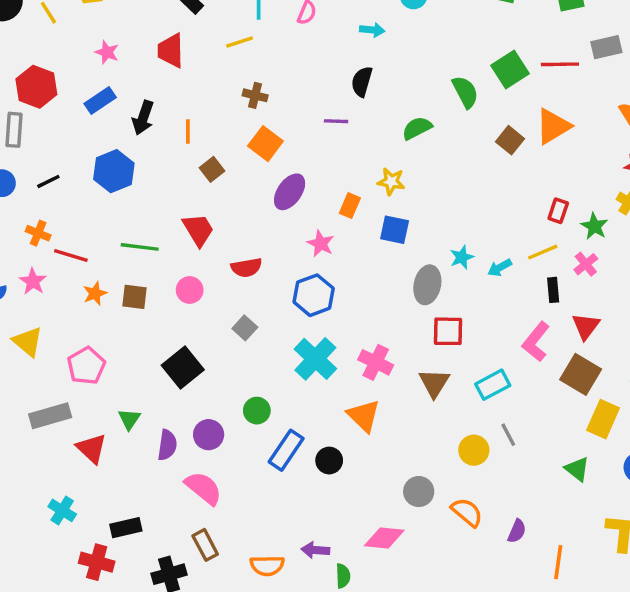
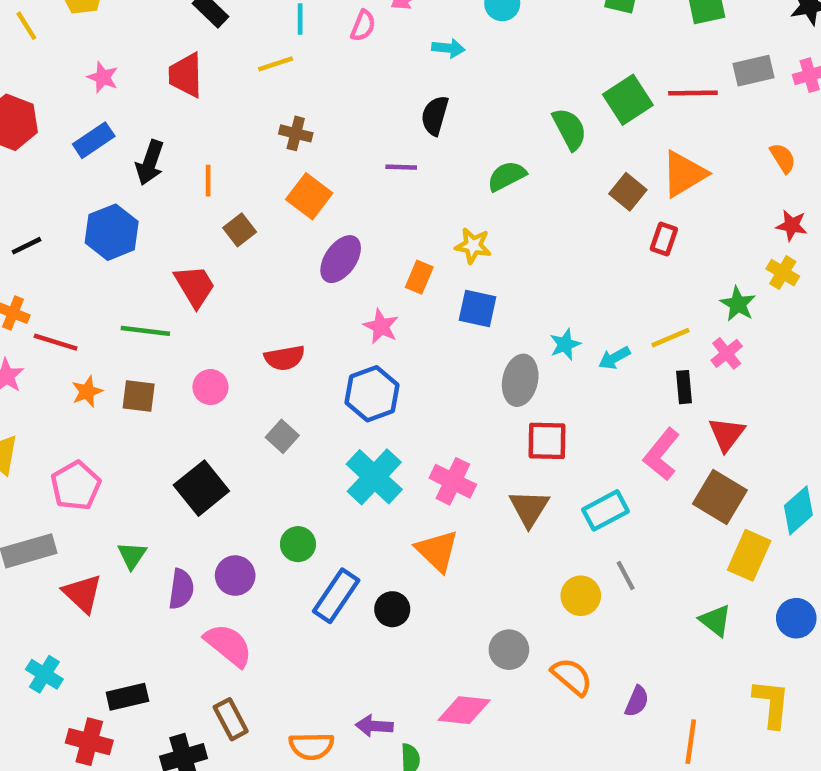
red rectangle: (558, 211) -> (664, 239), moved
red trapezoid: (198, 230) -> (195, 286), moved

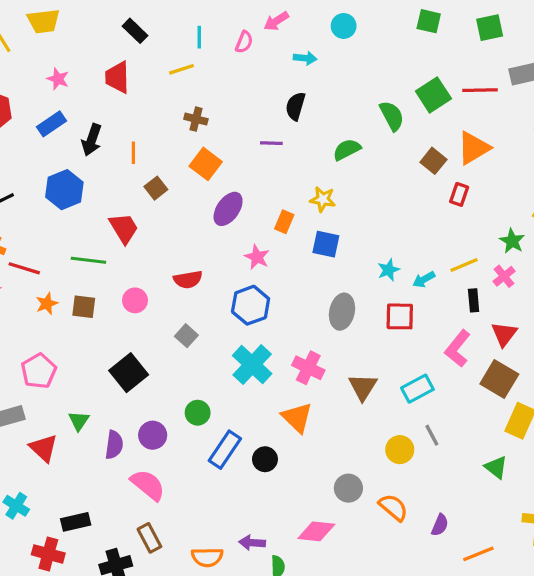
gray ellipse: (520, 380) -> (342, 312), moved
red square: (547, 441) -> (400, 316), moved
orange line: (691, 742) -> (478, 554), turned 60

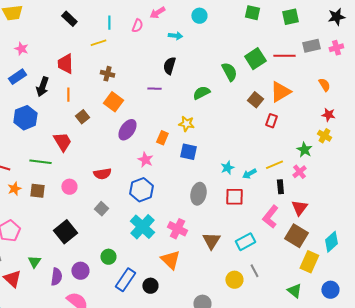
red trapezoid: (117, 77) -> (65, 64), moved

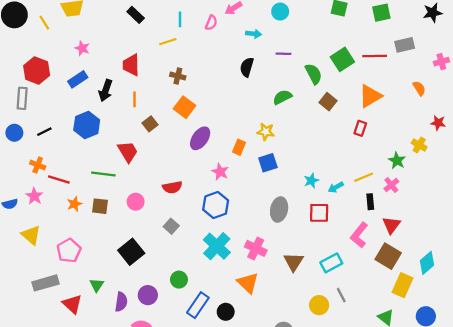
pink cross: (336, 48) -> (441, 62), moved
purple line: (154, 89) -> (283, 54), moved
brown square: (255, 100) -> (328, 102), moved
red star: (328, 115) -> (438, 123), moved
blue square: (188, 152) -> (268, 163), turned -30

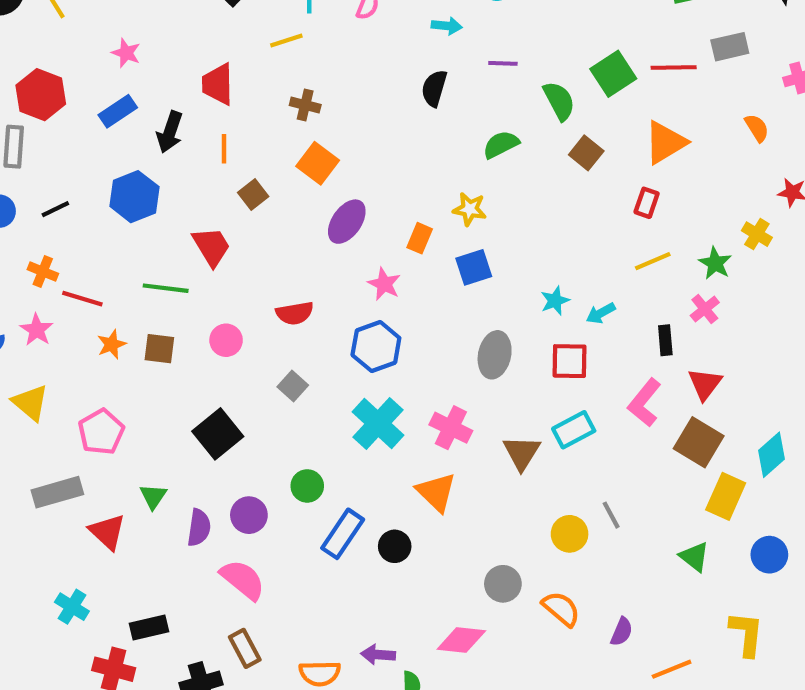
yellow line: (364, 177) -> (653, 261), moved
cyan rectangle: (331, 263) -> (574, 430), moved

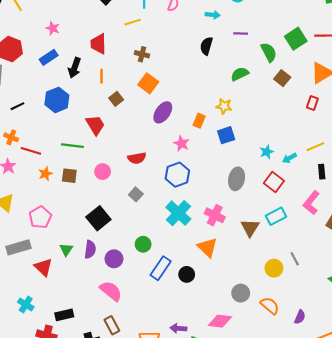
yellow line: (653, 261) -> (315, 147), moved
red square: (570, 361) -> (274, 182), turned 36
purple semicircle: (199, 528) -> (90, 249), moved

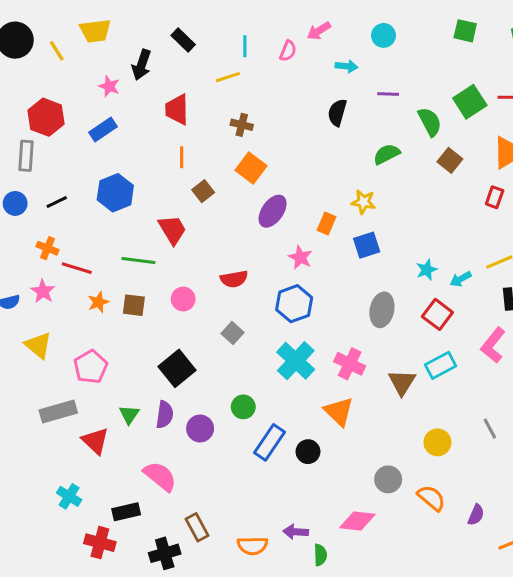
black arrow: (75, 68) -> (142, 65), moved
gray line: (295, 259) -> (490, 429), moved
pink semicircle: (111, 291) -> (160, 476), moved

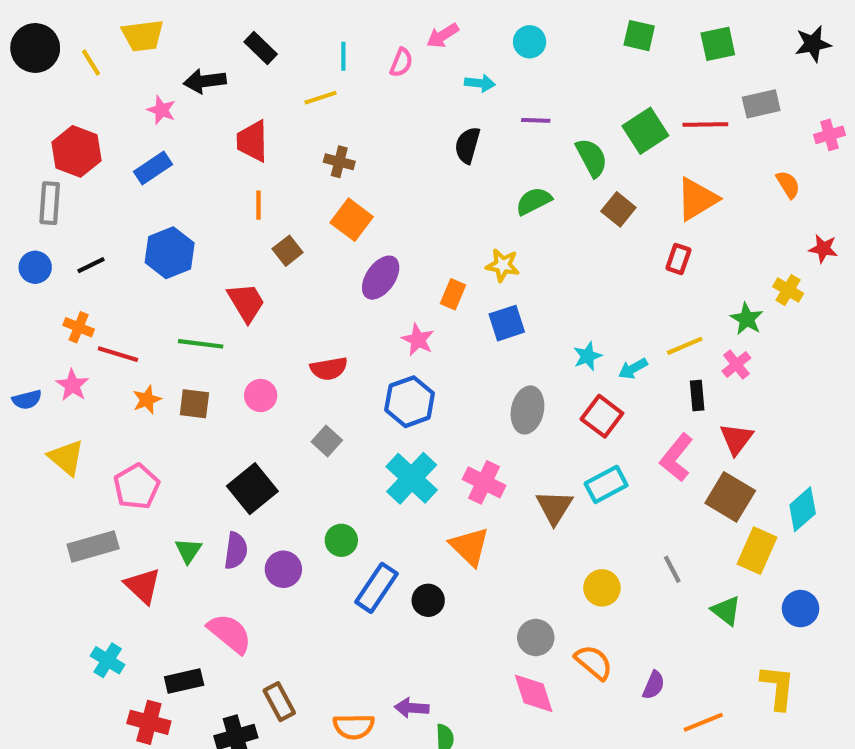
black arrow: (142, 65) -> (205, 81), turned 64
pink diamond: (357, 521) -> (534, 693), moved, turned 66

